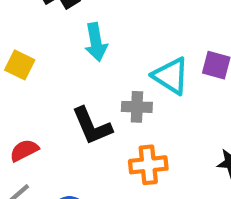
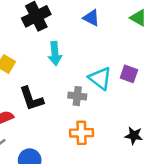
black L-shape: (92, 126) -> (31, 99), moved

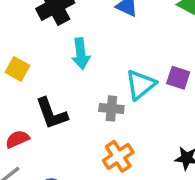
cyan triangle: (100, 78) -> (141, 85), turned 45
orange cross: (81, 133) -> (118, 156), turned -30

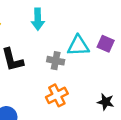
cyan triangle: (141, 85) -> (78, 46), turned 30

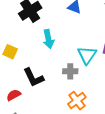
cyan triangle: (78, 46) -> (87, 55), turned -42

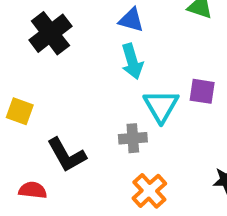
cyan arrow: (48, 39) -> (132, 61), moved
red semicircle: (14, 95) -> (33, 190), turned 40

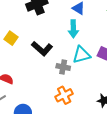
cyan triangle: (161, 106) -> (82, 55), turned 30
black L-shape: (66, 155) -> (42, 49), moved, turned -35

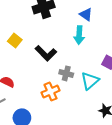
cyan triangle: (82, 55) -> (90, 81), moved, turned -30
orange cross: (64, 95) -> (51, 92), moved

